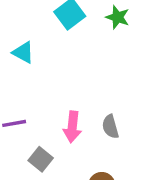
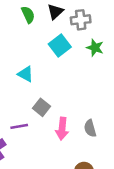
gray square: (41, 159) -> (42, 107), moved

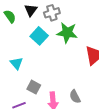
green star: (95, 48) -> (67, 33), size x1.5
cyan triangle: (26, 74) -> (17, 63), turned 32

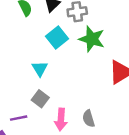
cyan triangle: (17, 63) -> (40, 69), moved

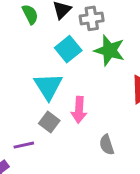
cyan triangle: (40, 69) -> (48, 86), size x1.5
pink arrow: (61, 119) -> (79, 110), moved

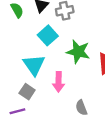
green star: (109, 50) -> (78, 52), moved
gray square: (49, 122) -> (27, 92), moved

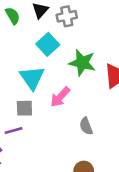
pink arrow: (59, 82) -> (60, 97), turned 42
gray square: (27, 92) -> (24, 108), turned -35

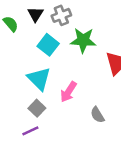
green star: (82, 63) -> (83, 40), moved
gray square: (24, 108) -> (37, 108), turned -35

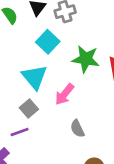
green star: (83, 40) -> (86, 59), moved
gray semicircle: (97, 115) -> (77, 129), moved

